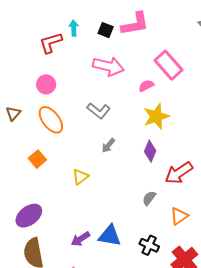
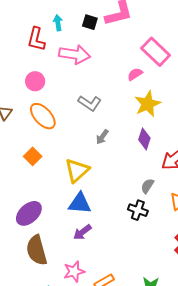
red L-shape: (51, 43) -> (36, 39), turned -55
pink arrow: (108, 66) -> (75, 54), moved
yellow triangle: (80, 177) -> (77, 170), size x1.5
blue triangle: (110, 236) -> (80, 203), moved
black cross: (149, 245) -> (138, 210), moved

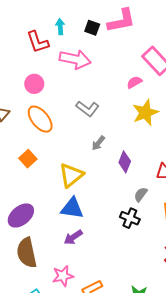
red L-shape: (36, 39) -> (38, 42), turned -35
purple diamond: (144, 139) -> (125, 162), moved

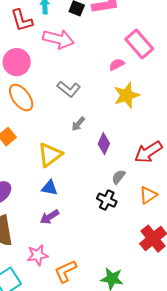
pink circle: (34, 84) -> (17, 62), size x1.4
blue triangle: (72, 208) -> (49, 188), size x0.7

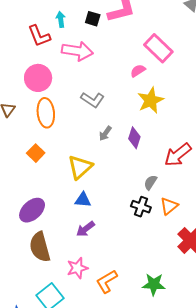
orange ellipse: (21, 98) -> (46, 113), turned 36
purple diamond: (104, 144) -> (134, 138), moved
orange triangle: (148, 195) -> (169, 206), moved

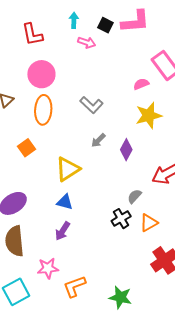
red L-shape: (39, 36) -> (32, 34), moved
pink arrow: (77, 51) -> (87, 43), moved, size x0.6
black cross: (141, 207) -> (121, 219), turned 30
purple arrow: (85, 229) -> (63, 231), turned -30

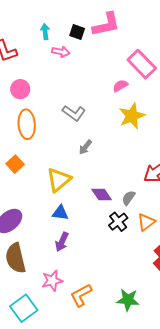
pink circle: (41, 74) -> (20, 89), size x0.7
purple diamond: (126, 150) -> (102, 194), moved, turned -55

